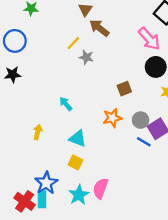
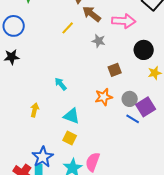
pink arrow: (149, 39) -> (124, 21), moved, turned -45
gray star: (86, 57) -> (99, 41), moved

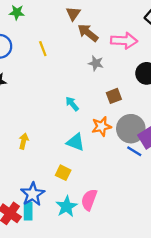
yellow line: (68, 28) -> (43, 49), moved, turned -64
cyan arrow: (61, 84) -> (72, 104), moved
gray circle: (130, 99) -> (131, 129), size x1.6
cyan triangle: (72, 116) -> (76, 142), moved

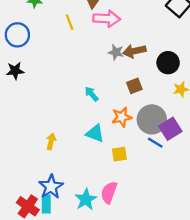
brown arrow: (88, 33) -> (134, 51), moved, turned -50
pink arrow: (124, 41) -> (107, 19), moved
yellow line: (43, 49) -> (70, 22), moved
yellow arrow: (24, 141) -> (51, 141), moved
yellow square: (63, 173) -> (119, 154), moved, turned -35

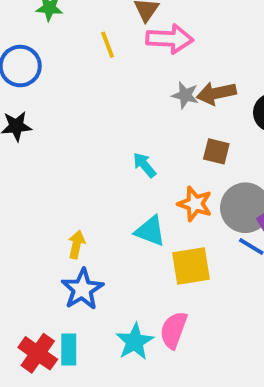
brown square: (134, 86) -> (216, 151), turned 35
orange star: (122, 117) -> (195, 204), turned 30
yellow square: (119, 154) -> (191, 266), size x1.5
blue star: (51, 187) -> (82, 289), moved

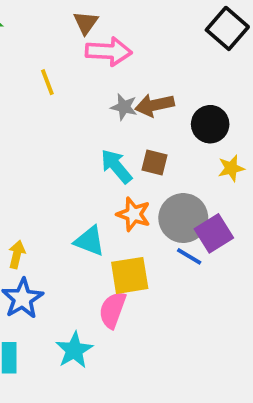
yellow line: (108, 45) -> (47, 82), moved
cyan arrow: (144, 165) -> (116, 166), moved, size x1.4
pink semicircle: (174, 330) -> (112, 310), moved

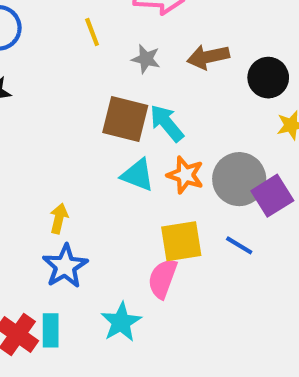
gray star: (124, 107) -> (146, 59), moved
brown square: (155, 162) -> (125, 119), moved, size x1.6
cyan triangle: (89, 241) -> (138, 175), moved
blue line: (189, 256) -> (239, 245), moved

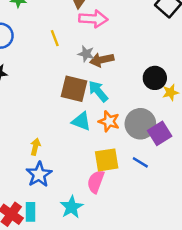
brown arrow: (208, 57) -> (102, 60), moved
black circle: (268, 78) -> (155, 78), moved

